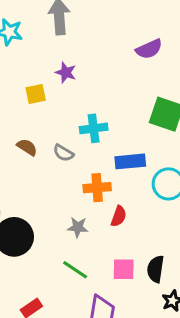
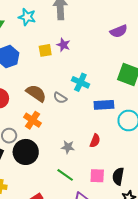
yellow square: (36, 94) -> (45, 50), moved
cyan cross: (94, 128) -> (80, 82), turned 30
brown semicircle: (27, 147) -> (36, 93), size x1.5
orange cross: (97, 188) -> (32, 120), moved, turned 36

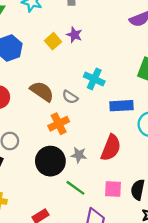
yellow square: (45, 50) -> (53, 41), turned -32
orange cross: (32, 120) -> (59, 124), moved, turned 30
red semicircle: (95, 141) -> (111, 148), size x1.6
black circle: (26, 152) -> (50, 161), moved

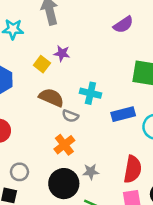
brown semicircle: (42, 91) -> (51, 97), moved
red semicircle: (111, 148) -> (133, 169), moved

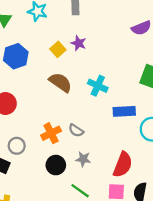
gray semicircle: (70, 116) -> (76, 130), moved
orange cross: (64, 145) -> (51, 133), moved
black circle: (64, 184) -> (56, 165), size x0.7

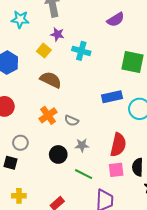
purple star: (79, 43) -> (57, 34), moved
cyan cross: (98, 86) -> (81, 51), moved
orange cross: (51, 133) -> (48, 115), moved

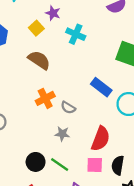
blue rectangle: (112, 97) -> (101, 87), turned 42
orange cross: (48, 115) -> (45, 98), moved
gray semicircle: (72, 121) -> (68, 108), moved
black circle: (58, 154) -> (36, 162), moved

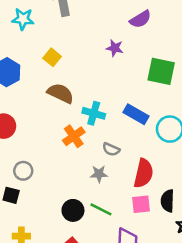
purple star: (53, 13) -> (115, 48), moved
cyan cross: (76, 34) -> (94, 113), moved
gray semicircle: (68, 108) -> (111, 149), moved

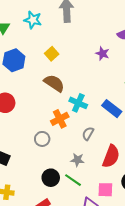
gray semicircle: (111, 149) -> (88, 134), turned 88
gray circle: (23, 171) -> (42, 139), moved
gray star: (99, 174) -> (77, 160), moved
pink square: (141, 204) -> (105, 190), moved

